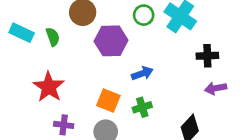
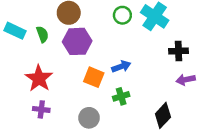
purple hexagon: (111, 41) -> (77, 41), moved
orange square: (108, 100) -> (94, 77), moved
purple cross: (64, 125) -> (41, 109), moved

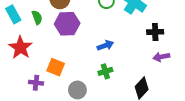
cyan rectangle: (15, 31) -> (13, 14), turned 36
orange square: (94, 77) -> (56, 67), moved
red star: (39, 78) -> (20, 48), moved

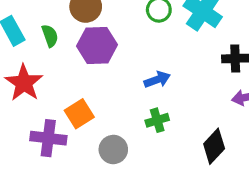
orange square: (56, 67) -> (79, 114), turned 36
purple cross: (36, 83) -> (48, 138), size x1.5

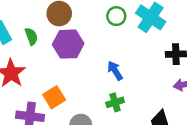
blue arrow: (157, 80) -> (115, 71), turned -102

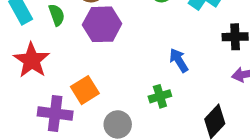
blue arrow: (115, 71) -> (179, 60), moved

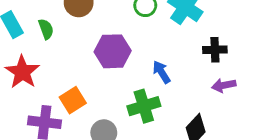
purple hexagon: (102, 24) -> (113, 51), moved
green cross: (160, 96) -> (144, 106), size x1.5

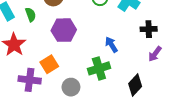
purple hexagon: (113, 51) -> (64, 30), moved
purple arrow: (224, 85) -> (155, 54), turned -42

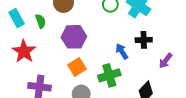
black cross: (149, 29) -> (144, 40), moved
orange square: (49, 64) -> (77, 67), moved

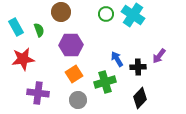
black cross: (144, 40) -> (138, 67), moved
red star: (24, 51) -> (23, 59), turned 30
purple arrow: (166, 61) -> (159, 56), moved

